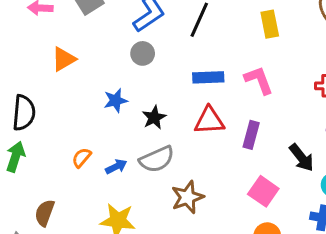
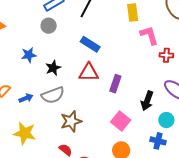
blue rectangle: (208, 77) -> (90, 44), turned 30
pink L-shape: (259, 80) -> (149, 35), moved
black arrow: (302, 158) -> (147, 101), turned 54

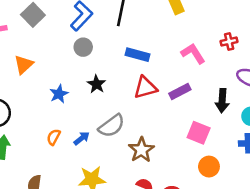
pink L-shape: (149, 35) -> (193, 53), moved
blue star: (29, 55) -> (59, 94), moved
black star: (53, 68) -> (96, 84), moved
purple rectangle: (115, 84) -> (180, 92), turned 60

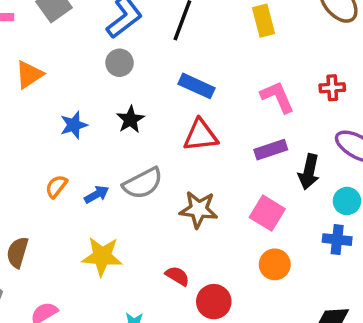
purple rectangle: (180, 92) -> (271, 150), moved
brown star: (141, 150) -> (199, 209), moved, turned 30

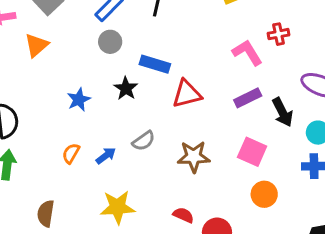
orange triangle: (29, 74) -> (37, 45), moved
blue rectangle: (196, 86) -> (155, 64), moved
red cross: (332, 88) -> (279, 34), moved
black arrow: (309, 172) -> (282, 112), turned -32
gray semicircle: (143, 183) -> (144, 141), size x0.7

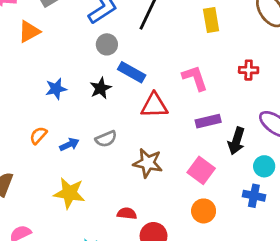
gray circle: (110, 42) -> (107, 44), moved
pink L-shape: (247, 53) -> (195, 78), moved
black arrow: (282, 112) -> (236, 141), turned 32
red semicircle: (183, 215) -> (127, 213), turned -30

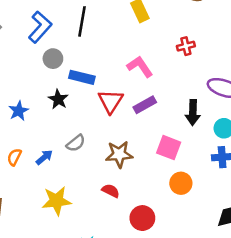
red triangle: (154, 105) -> (110, 101), turned -40
purple rectangle: (208, 121) -> (145, 105), moved
red semicircle: (127, 213) -> (111, 191), moved, turned 36

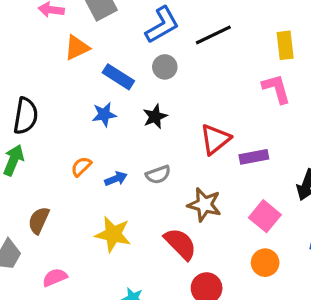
black line: (82, 21) -> (213, 35), turned 36
pink L-shape: (140, 67) -> (276, 89), moved
blue rectangle: (82, 77) -> (118, 77), moved
red semicircle: (111, 191) -> (180, 244), size x1.6

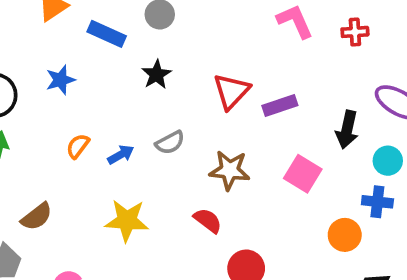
blue star: (104, 114) -> (60, 80), moved
brown semicircle: (39, 220) -> (37, 217), turned -144
red semicircle: (180, 244) -> (208, 221), size x0.7
orange circle: (265, 263) -> (345, 235), moved

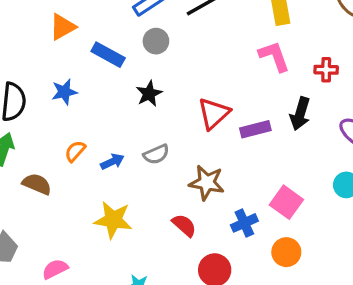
black arrow: (347, 130) -> (300, 114), moved
pink square: (303, 174) -> (286, 202), moved
blue cross: (377, 202) -> (244, 223), moved, turned -35
brown semicircle: (37, 217) -> (37, 184), moved, turned -124
orange circle: (345, 235) -> (286, 252), moved

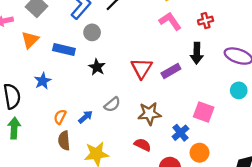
brown semicircle: (37, 184) -> (64, 141), moved, turned -102
orange circle: (286, 252) -> (199, 153), moved

